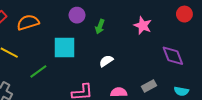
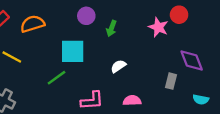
red circle: (184, 14) -> (179, 15), moved
green line: (38, 71) -> (57, 78), moved
gray rectangle: (149, 86) -> (171, 81), moved, turned -48

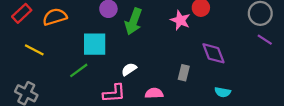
green arrow: (111, 28) -> (134, 21), size x1.6
white semicircle: (118, 66) -> (129, 69), moved
gray rectangle: (171, 81) -> (184, 73), moved

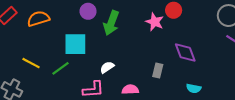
yellow line: (34, 50) -> (31, 63), moved

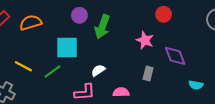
pink star: (155, 22) -> (145, 40), moved
cyan semicircle: (194, 88) -> (196, 85), moved

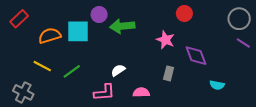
orange semicircle: (31, 23) -> (50, 36), moved
green arrow: (102, 27) -> (122, 26), turned 65
cyan square: (67, 48) -> (78, 31), moved

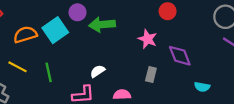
cyan square: (78, 31) -> (55, 30), turned -35
green line: (72, 71) -> (49, 72), turned -66

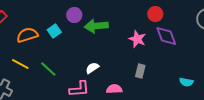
cyan square: (55, 30) -> (54, 31), size x0.6
purple diamond: (180, 56) -> (166, 36), moved
green line: (49, 72) -> (48, 69), turned -36

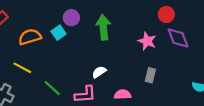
purple circle: (74, 15) -> (71, 18), moved
green arrow: (96, 26) -> (103, 27), turned 90
green line: (48, 69) -> (52, 88), moved

